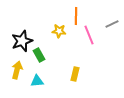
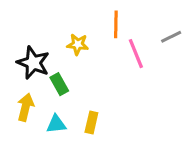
yellow star: (59, 31) -> (78, 44), moved
black star: (22, 41) -> (33, 63), turned -30
yellow rectangle: (75, 74) -> (91, 123), moved

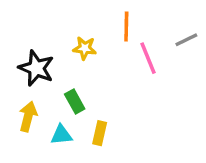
green rectangle: (59, 84) -> (75, 102), moved

